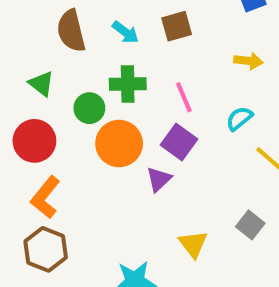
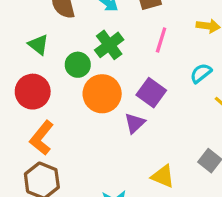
green cross: (128, 84) -> (109, 45), turned -36
pink line: (184, 97) -> (161, 40), moved, turned 40
yellow triangle: (193, 244) -> (163, 176), turned -30

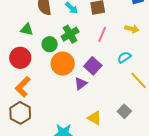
green triangle: (38, 45) -> (27, 29), turned -32

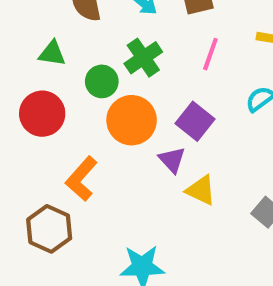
purple triangle: (81, 84) -> (172, 160), turned -32
orange L-shape: (23, 87) -> (81, 179), moved
yellow triangle: (95, 118) -> (201, 190), moved

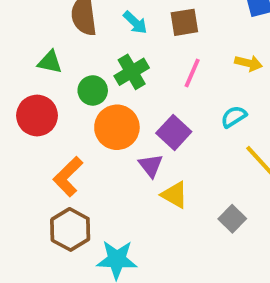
brown hexagon: (49, 229) -> (70, 229), moved

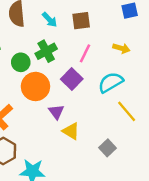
cyan semicircle: (234, 117) -> (111, 82), size x1.5
purple square: (174, 132) -> (72, 79), moved

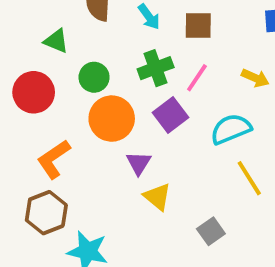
green cross: (46, 51) -> (156, 68), moved

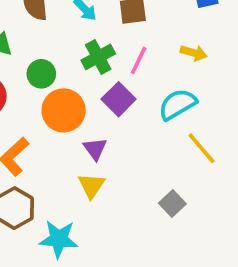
yellow triangle: (157, 197) -> (91, 186), moved, turned 32

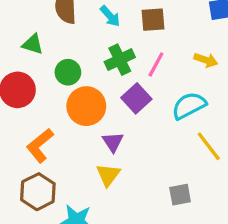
gray square: (172, 204) -> (180, 195), turned 30

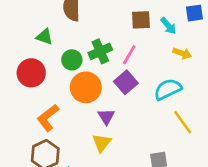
cyan arrow: (110, 16) -> (168, 26), moved
green cross: (120, 60) -> (100, 51), moved
pink line: (156, 64) -> (129, 55), moved

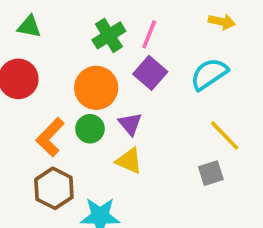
green circle: (72, 60) -> (90, 129), moved
yellow line: (183, 122) -> (225, 135), moved
yellow triangle: (102, 143) -> (129, 161), turned -36

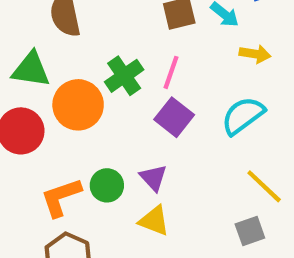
green triangle: (29, 27) -> (31, 70), size x1.4
orange circle: (96, 88) -> (78, 105), moved
orange L-shape: (50, 137) -> (61, 197), turned 30

